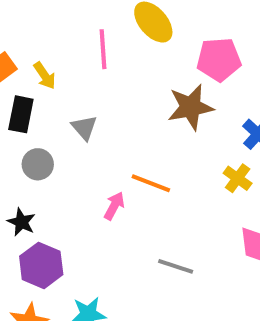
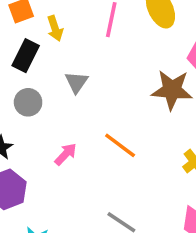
pink arrow: (114, 206) -> (66, 154), moved

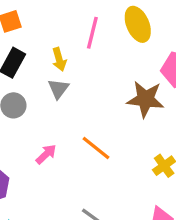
yellow arrow: (55, 28) -> (59, 59), moved

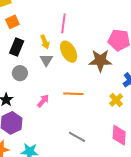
yellow ellipse: (138, 24) -> (69, 52), moved
orange line: (96, 148) -> (73, 94), turned -30

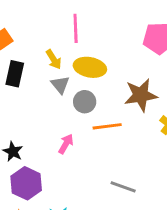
yellow ellipse: (69, 52) -> (90, 67), turned -40
brown star: (100, 61) -> (141, 95), moved
gray circle: (20, 73) -> (85, 102), moved

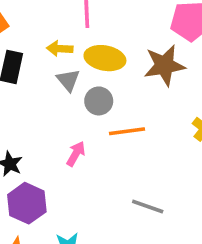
yellow arrow: (54, 59) -> (60, 49), turned 126
brown star: (141, 95) -> (164, 65), moved

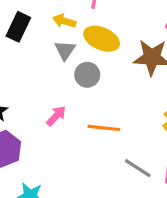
orange line: (127, 131) -> (104, 128), moved
gray line: (148, 207) -> (138, 168), moved

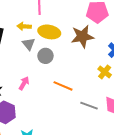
pink arrow: (56, 116) -> (24, 83), moved
orange line: (104, 128) -> (63, 86), turned 30

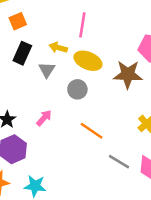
gray triangle: (29, 44) -> (47, 70), moved

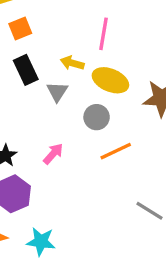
black rectangle: (22, 53) -> (26, 70), turned -50
orange line: (92, 131) -> (116, 151), moved, turned -60

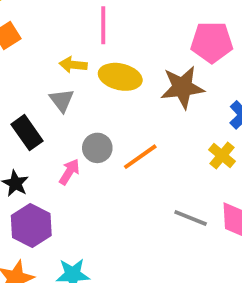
black rectangle: (26, 70) -> (27, 133), moved
gray circle: (97, 117) -> (97, 148), moved

